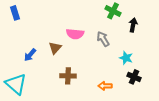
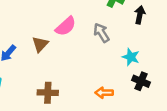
pink semicircle: (75, 34) -> (66, 26), turned -48
brown cross: (68, 76) -> (48, 93), moved

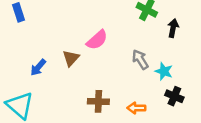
gray arrow: (101, 33) -> (140, 60), moved
brown cross: (48, 93) -> (98, 101), moved

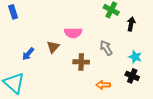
pink semicircle: (97, 40) -> (73, 33), turned 42
cyan star: (164, 71) -> (135, 57), moved
brown cross: (98, 101) -> (81, 62), moved

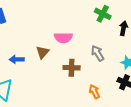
blue arrow: (28, 54) -> (17, 59), turned 48
orange arrow: (103, 85) -> (94, 92), turned 64

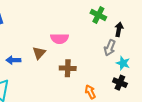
gray arrow: (98, 53) -> (110, 48), moved, turned -126

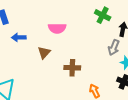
pink semicircle: (60, 39) -> (57, 28), moved
blue arrow: (13, 60) -> (19, 37), moved

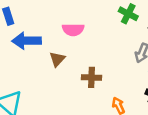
blue arrow: (19, 37) -> (27, 41), size x1.6

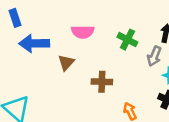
green cross: (128, 14) -> (127, 40), moved

